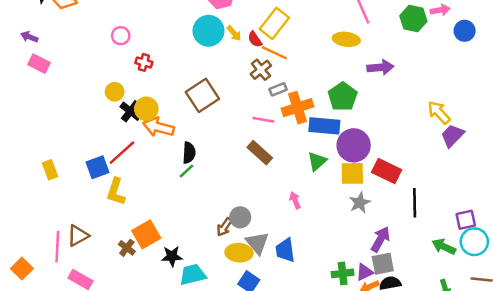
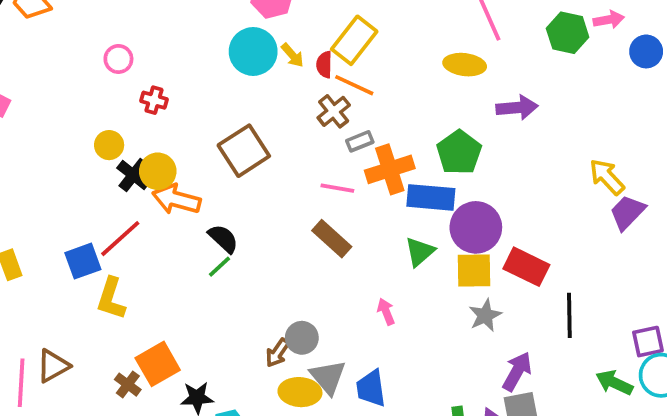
red semicircle: (255, 39) -> (324, 65), turned 35
black semicircle: (189, 153) -> (223, 239), turned -50

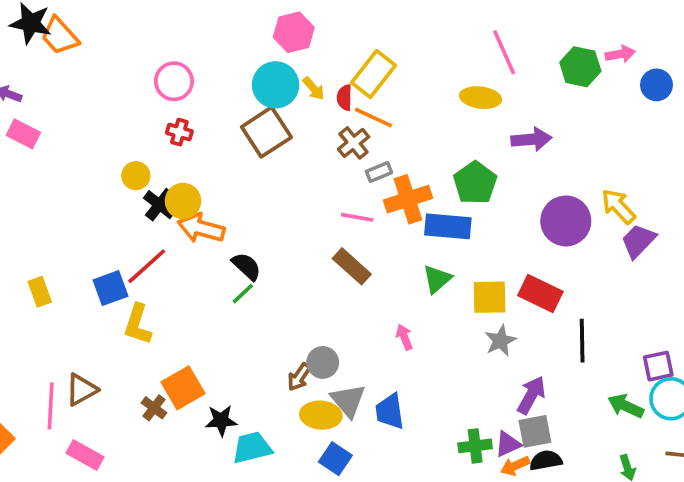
pink circle: (118, 59) -> (174, 81), moved, size x1.4
brown square: (244, 151) -> (266, 132), moved
purple circle: (476, 227) -> (566, 221), moved

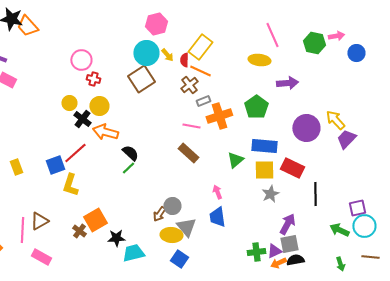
pink circle: (174, 81) -> (81, 60), moved
yellow circle: (183, 201) -> (99, 106), moved
blue rectangle: (448, 226) -> (264, 146), moved
blue trapezoid: (390, 411) -> (217, 217), moved

